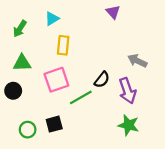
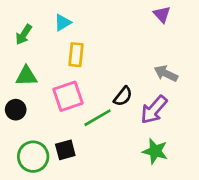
purple triangle: (113, 12) -> (162, 14), moved
purple arrow: (127, 91) -> (154, 110), turned 60
green circle: (28, 130) -> (33, 157), size x1.5

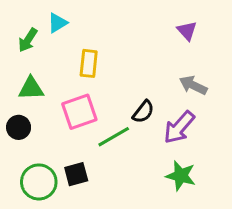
purple triangle: (162, 14) -> (187, 31), moved
cyan triangle: (63, 22) -> (58, 23), moved

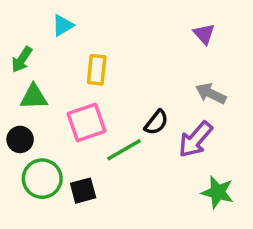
green arrow: (28, 40) -> (22, 59), moved
green star: (181, 176) -> (218, 192), moved
green circle: (39, 182) -> (42, 179), moved

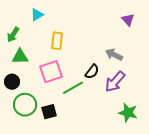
purple triangle: (204, 34) -> (128, 20), moved
gray arrow: (211, 93) -> (114, 55), moved

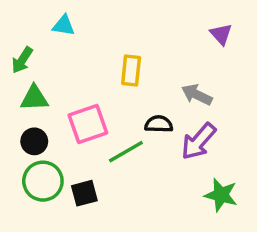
cyan triangle: (37, 15) -> (64, 25), turned 40
yellow rectangle: (57, 41) -> (131, 70), moved
black semicircle: (92, 72) -> (159, 124), turned -126
black circle: (12, 82) -> (34, 141), moved

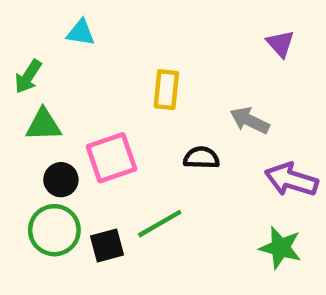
black circle: (34, 141) -> (61, 180), moved
purple arrow: (199, 141) -> (291, 180), moved, turned 66
green line: (126, 152) -> (160, 224), moved

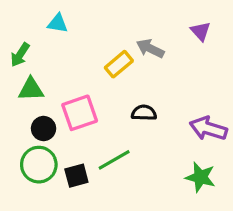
yellow rectangle: (166, 90) -> (119, 64), turned 44
gray arrow: (250, 120) -> (150, 48), moved

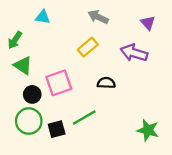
gray arrow: (150, 48) -> (98, 17), moved
green triangle: (31, 89) -> (23, 66), turned 36
purple arrow: (208, 129) -> (134, 53), moved

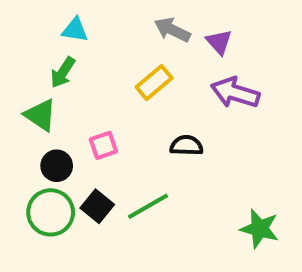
purple triangle: (148, 23) -> (219, 42), moved
green arrow: (15, 40) -> (63, 72), moved
pink square: (59, 83) -> (103, 145), size x0.6
black square: (57, 129) -> (97, 206), moved, turned -36

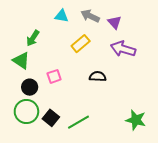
cyan triangle: (75, 30) -> (61, 16), moved
black square: (97, 206) -> (51, 118), moved
green line: (148, 206) -> (78, 122), moved

